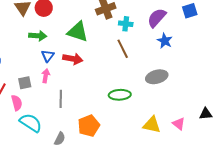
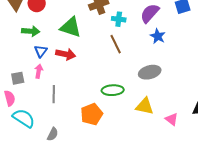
yellow triangle: (152, 125) -> (145, 106), moved
orange pentagon: (89, 126) -> (92, 114), moved

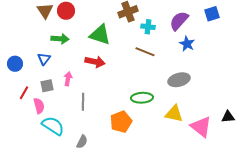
brown line: (116, 44) -> (145, 52), turned -42
blue triangle: (41, 51) -> (44, 59), moved
pink triangle: (172, 119) -> (201, 127), size x1.6

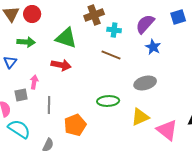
gray square: (47, 86) -> (21, 95), moved
yellow triangle: (174, 114) -> (140, 117), turned -36
orange pentagon: (121, 122) -> (75, 125), moved

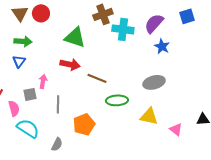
cyan cross: (114, 30) -> (123, 29), size x1.5
green arrow: (26, 42) -> (23, 41), moved
brown line: (111, 55) -> (97, 78), moved
yellow triangle: (140, 117) -> (149, 116), turned 36
pink triangle: (167, 130) -> (176, 129), size x0.6

